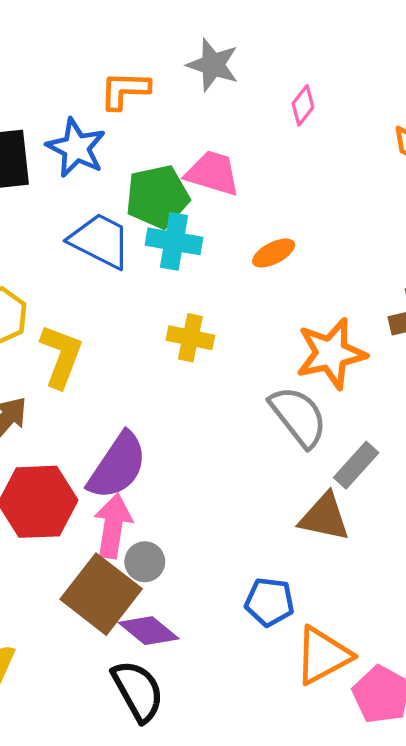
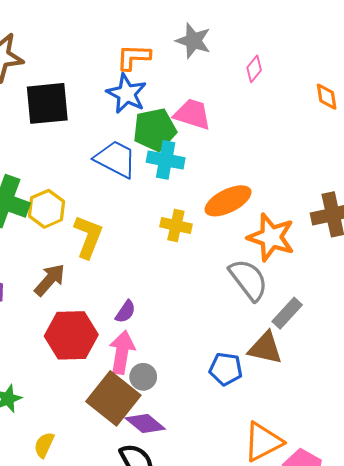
blue star: (76, 148) -> (127, 94), moved
orange ellipse: (274, 253) -> (228, 201), moved, size x1.6
orange star: (331, 353) -> (271, 237), turned 30
purple semicircle: (117, 466) -> (125, 312), size x0.5
blue pentagon: (270, 602) -> (226, 369), moved

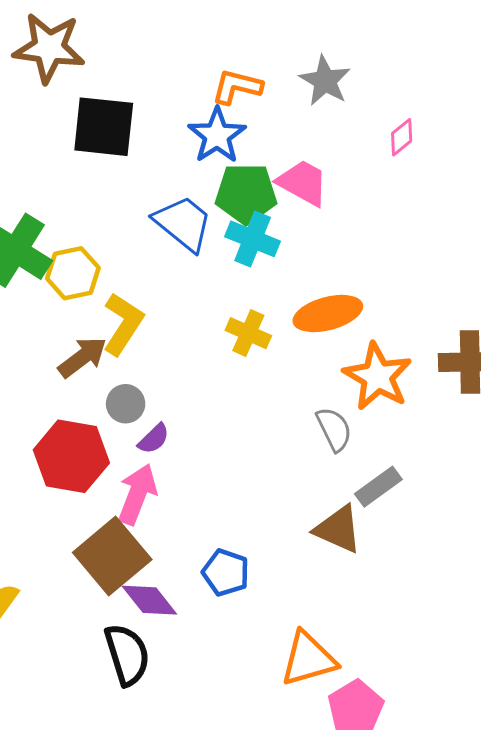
brown arrow: (50, 280) -> (83, 357), moved
gray semicircle: (248, 280) -> (334, 429), size x0.7
blue pentagon: (226, 369) -> (226, 572), moved
gray circle: (143, 377) -> (126, 404), moved

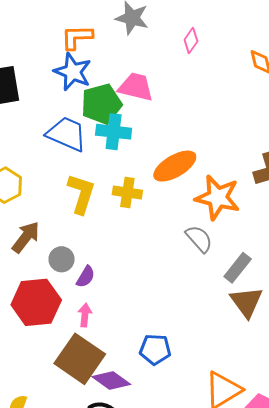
yellow L-shape: (123, 324) -> (81, 194), moved
pink arrow: (137, 494) -> (85, 315), size x0.6
brown triangle: (338, 529) -> (246, 302), moved, turned 45

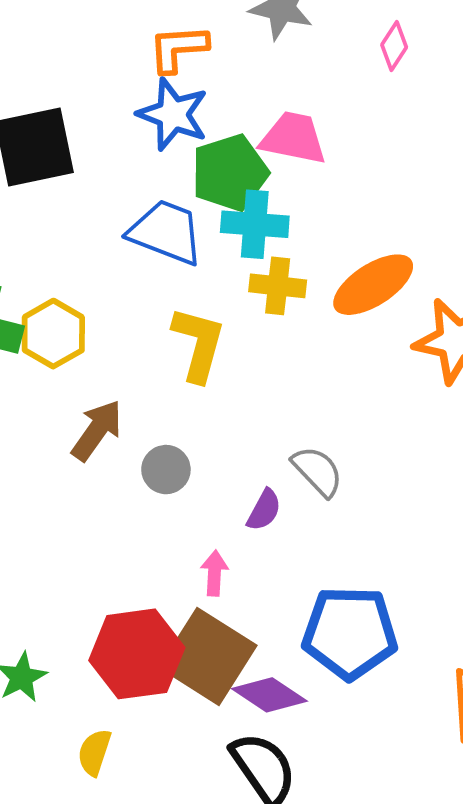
yellow cross: (127, 193) -> (278, 286), moved
gray semicircle: (199, 239) -> (317, 471), moved
purple semicircle: (86, 277) -> (264, 510), moved
red hexagon: (36, 302) -> (137, 654), moved
blue pentagon: (155, 349) -> (350, 633), size x1.6

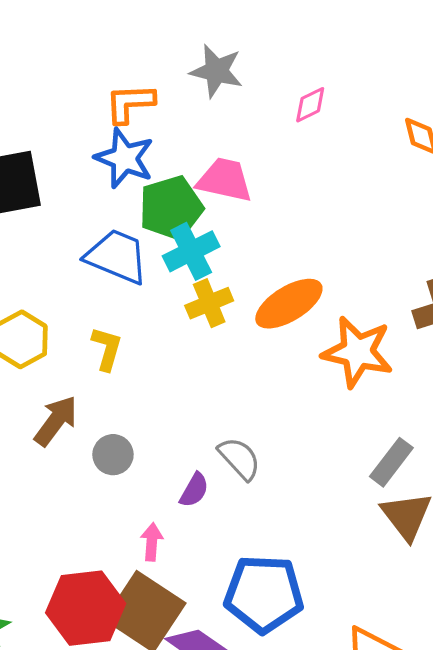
pink diamond: (394, 46) -> (310, 105), turned 30
cyan cross: (255, 224) -> (191, 251), turned -32
yellow cross: (278, 286) -> (209, 303), turned -30
yellow L-shape: (198, 344) -> (107, 349), moved, size x0.7

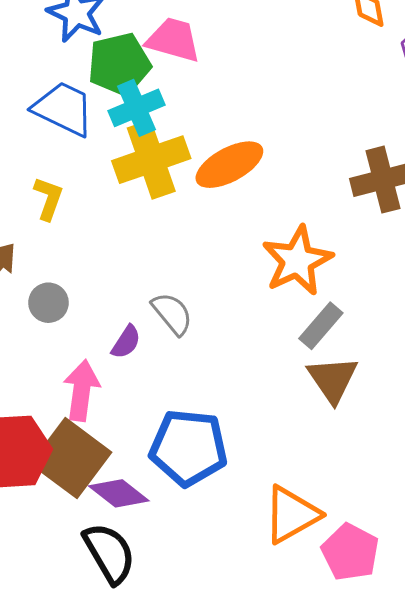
yellow cross: (209, 303) -> (151, 160), size x1.6
orange star: (358, 352) -> (297, 261), moved, turned 30
pink arrow: (152, 542) -> (82, 390), size x1.6

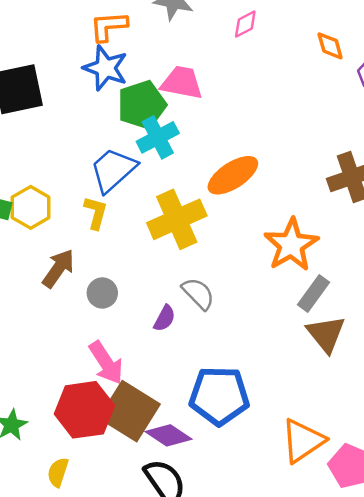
blue trapezoid: (63, 109) -> (113, 170), moved, turned -63
yellow cross: (151, 160) -> (177, 219), moved
pink arrow: (82, 390) -> (106, 363), moved, turned 144

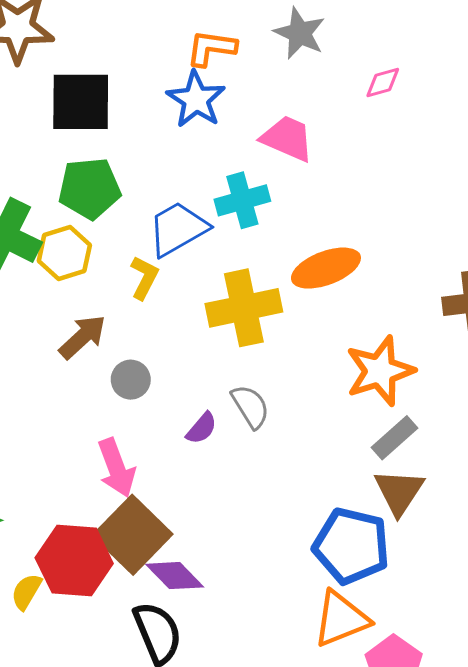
green pentagon: (142, 105) -> (90, 188), moved
blue pentagon: (219, 396) -> (351, 546), moved
red hexagon: (84, 410) -> (74, 561), moved

